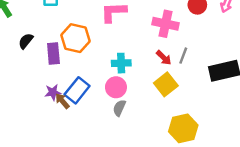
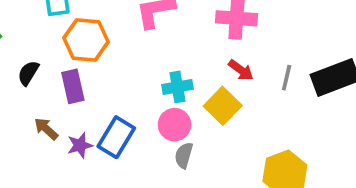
orange hexagon: (76, 38) -> (86, 40), moved
gray line: (183, 56) -> (287, 78), moved
yellow square: (166, 84) -> (223, 106), moved
brown arrow: (62, 101) -> (46, 129), moved

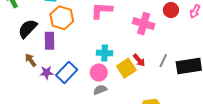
red arrow: (241, 70) -> (139, 60), moved
black semicircle: (28, 73) -> (28, 29), size x1.5
gray semicircle: (184, 155) -> (100, 90), turned 40

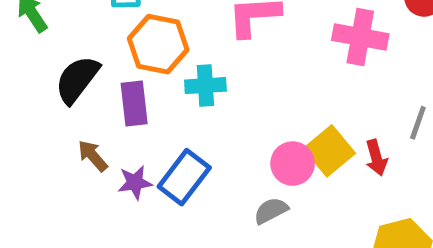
cyan cross: (105, 53) -> (205, 86), moved
red arrow: (139, 60) -> (376, 158), moved, turned 32
pink circle: (99, 73) -> (293, 164), moved

